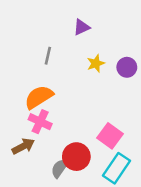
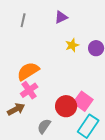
gray line: (48, 56) -> (23, 20), moved
pink cross: (40, 122) -> (29, 90), turned 30
red circle: (76, 157) -> (66, 106), moved

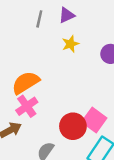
gray line: (23, 20) -> (39, 19), moved
yellow star: (72, 45) -> (70, 44), moved

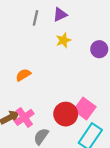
orange semicircle: (26, 83) -> (23, 75), size x0.6
pink cross: (27, 106) -> (24, 117), moved

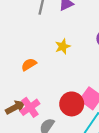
yellow star: (63, 40) -> (63, 46), moved

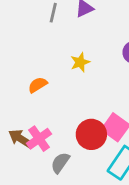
brown arrow: (15, 107) -> (21, 139), turned -120

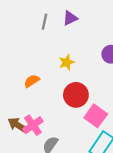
red circle: (91, 134) -> (76, 95), moved

